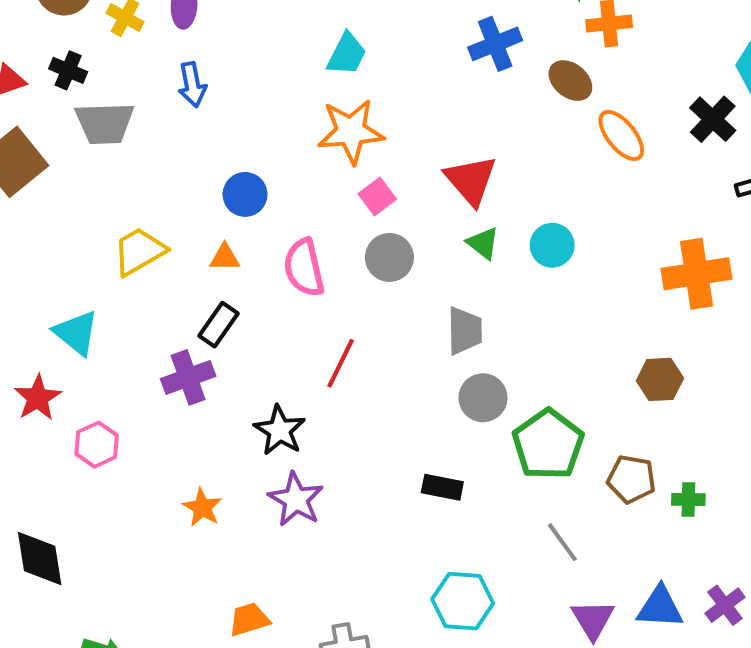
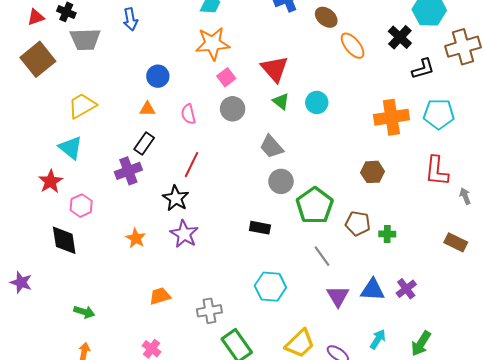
yellow trapezoid: (139, 251) -> (82, 106), moved
pink semicircle: (304, 268) -> (188, 114), size x0.7
gray trapezoid: (465, 331) -> (271, 147), turned 140
red line: (341, 363) -> (192, 165), moved
black diamond: (40, 558) -> (64, 240), moved

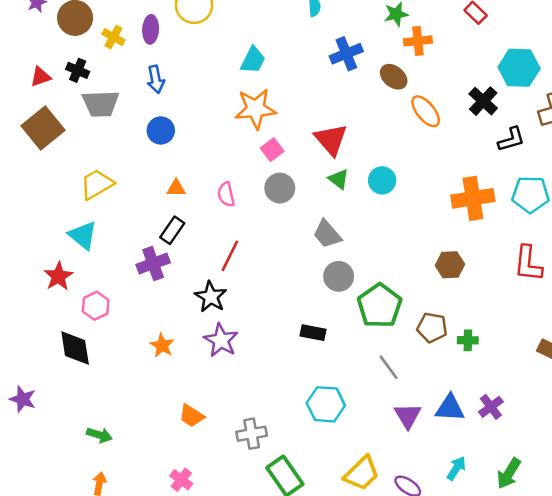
blue circle: (158, 76) -> (161, 130), moved
orange trapezoid: (160, 296) -> (191, 416), turned -130

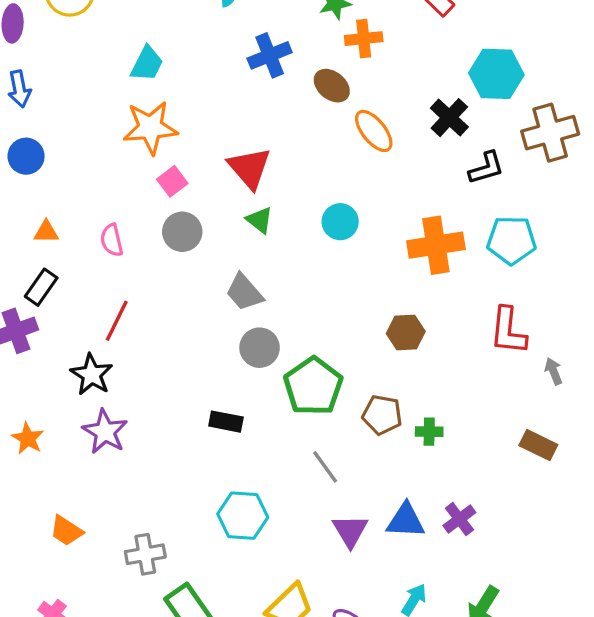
cyan circle: (382, 180) -> (340, 222), moved

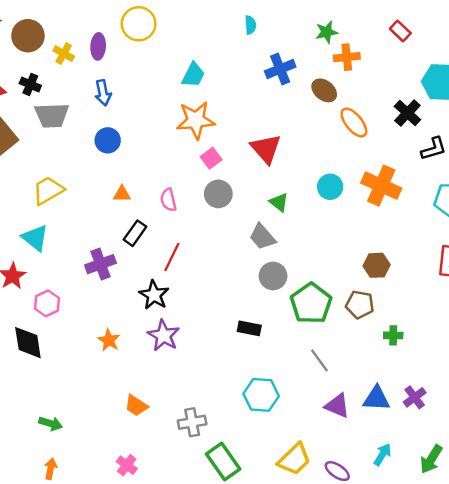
green triangle: (260, 220) -> (279, 202), moved
orange cross: (436, 245) -> (381, 186), moved, turned 33
black rectangle: (41, 287) -> (135, 233), moved
brown pentagon: (382, 415) -> (360, 305), moved
purple triangle: (350, 531) -> (337, 406), turned -36

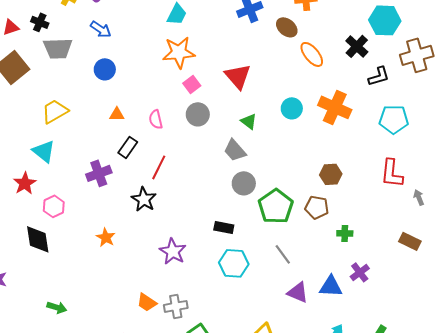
blue arrow: (103, 93) -> (101, 29), turned -45
purple star: (164, 335) -> (173, 251), moved
cyan hexagon: (261, 395) -> (234, 263), moved
purple cross: (415, 397) -> (360, 272), moved
orange trapezoid: (136, 406) -> (147, 302), moved

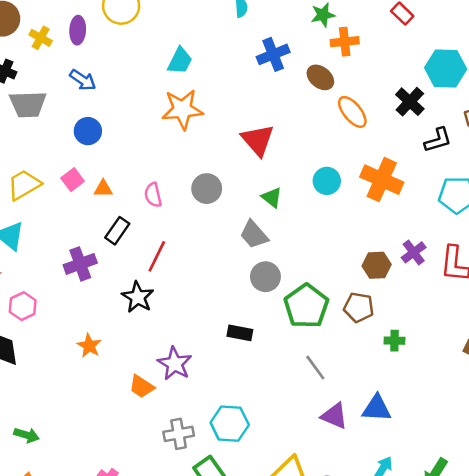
pink square: (192, 84) -> (73, 180), moved
cyan hexagon: (234, 263) -> (230, 424), moved
purple cross: (360, 272) -> (414, 252), moved
orange trapezoid: (147, 302) -> (142, 387), moved

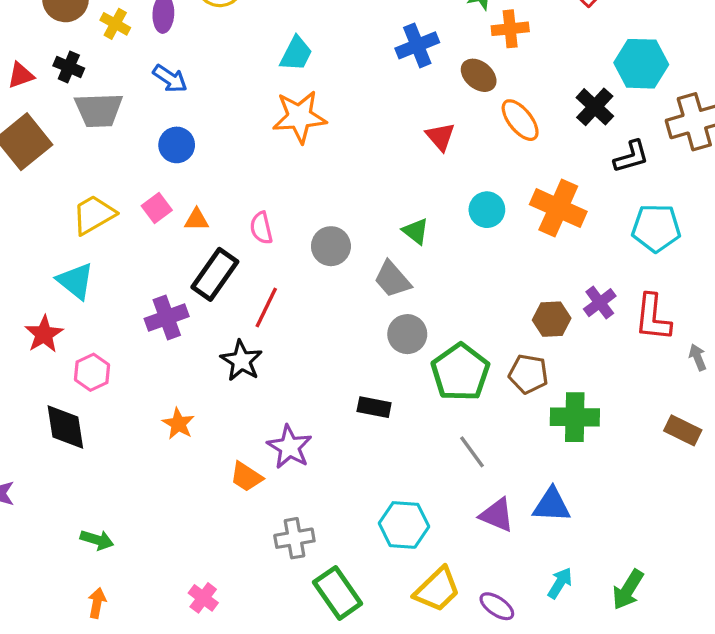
red triangle: (258, 140) -> (440, 137), moved, size x0.7
gray circle: (207, 189) -> (331, 246), moved
black rectangle: (117, 231) -> (215, 274), size x1.4
green cross: (394, 341) -> (575, 417), size x1.8
cyan hexagon: (230, 424) -> (404, 525), moved

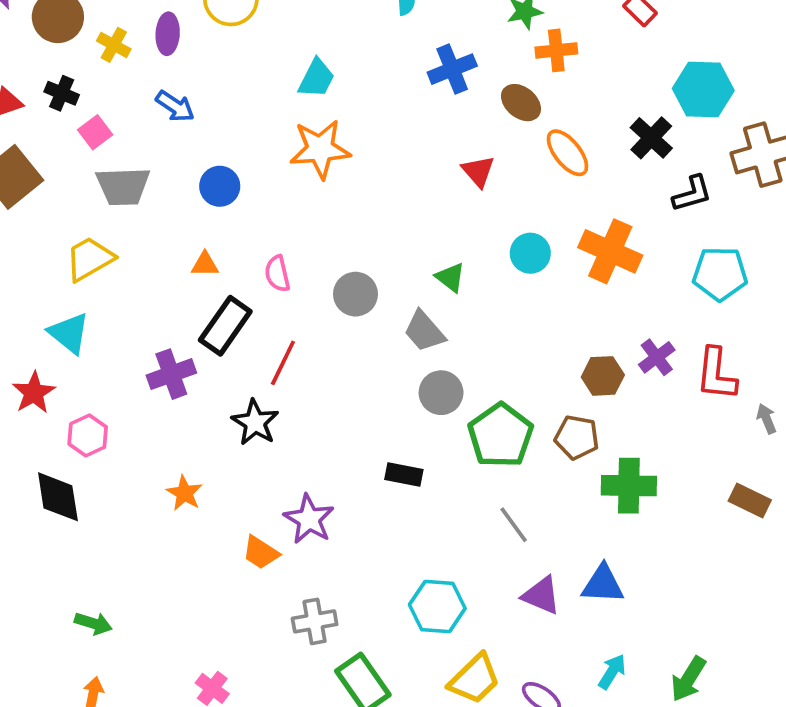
gray trapezoid: (99, 110) -> (123, 186), moved
blue circle: (177, 145) -> (220, 186), moved
pink square: (157, 208) -> (95, 132), moved

